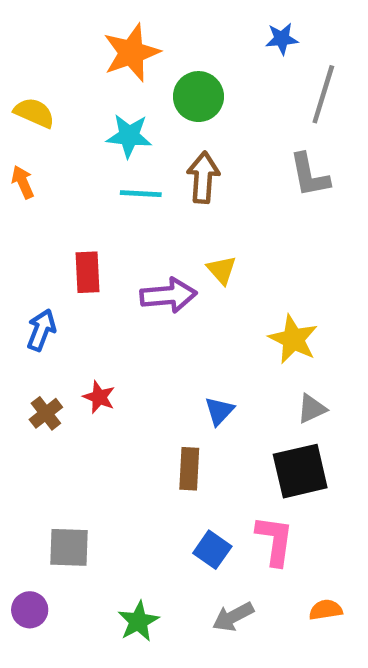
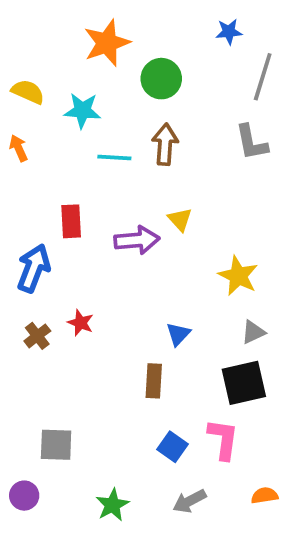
cyan star: (129, 136) -> (82, 111), moved
blue arrow: (41, 330) -> (34, 268), size x1.4

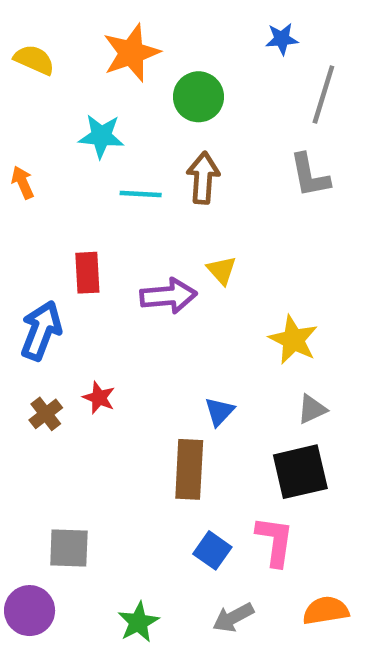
yellow semicircle: (28, 92) -> (34, 60), moved
brown rectangle: (154, 381) -> (189, 469), size x1.4
purple circle: (24, 496) -> (30, 611), size x1.4
orange semicircle: (265, 496) -> (326, 611), size x1.4

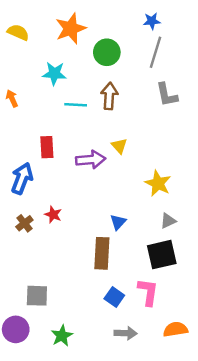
gray line: (323, 94) -> (155, 52), moved
gray arrow: (233, 618) -> (126, 333), turned -150
green star: (138, 622) -> (62, 336), moved

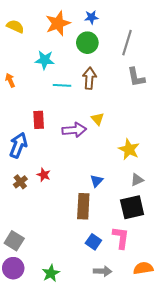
blue star: (152, 21) -> (91, 17), moved
gray square: (37, 296) -> (14, 241), moved, turned 30

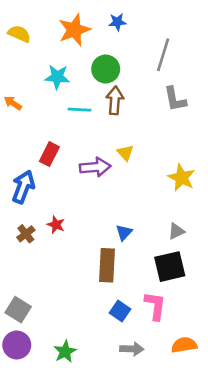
green circle: (87, 43) -> (106, 69), moved
orange arrow: (10, 80) -> (13, 103), turned -32
red rectangle: (39, 120) -> (49, 154), turned 30
yellow star: (129, 149) -> (182, 178), moved

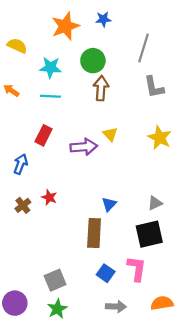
yellow semicircle: (19, 34) -> (17, 46), moved
cyan line: (79, 110) -> (50, 96), moved
yellow star: (182, 178) -> (160, 138), moved
blue arrow: (23, 187) -> (21, 164), size x0.7
gray square: (18, 310) -> (55, 280), moved, turned 35

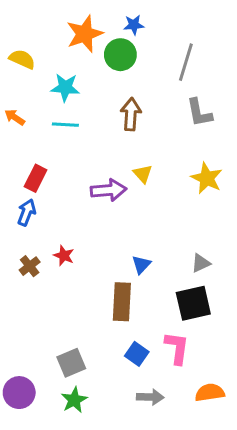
green circle: (93, 61) -> (120, 55), moved
red rectangle: (44, 135) -> (36, 178), moved

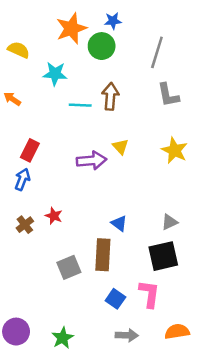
cyan line: (65, 125) -> (80, 105), moved
blue triangle: (141, 265) -> (119, 223), turned -36
gray square: (71, 363) -> (69, 267), moved

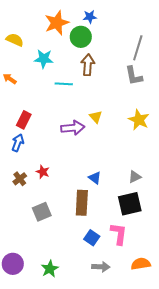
gray line: (157, 52) -> (138, 48), moved
brown arrow: (110, 96) -> (88, 65), moved
gray square: (69, 267) -> (42, 212), moved

